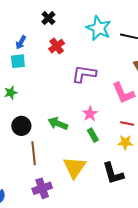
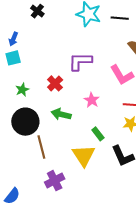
red cross: (57, 46) -> (55, 83), moved
green star: (11, 93) -> (22, 90), moved
black circle: (21, 126) -> (25, 122), size x1.4
green rectangle: (93, 135) -> (98, 134), moved

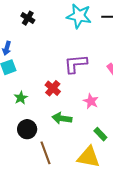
black circle: (25, 122) -> (27, 129), size x0.7
yellow triangle: (84, 155) -> (88, 157), turned -40

